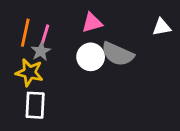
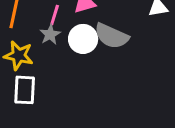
pink line: (45, 34) -> (55, 15), moved
gray star: (41, 51) -> (50, 34), moved

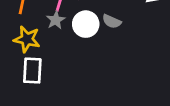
gray semicircle: (112, 36) -> (112, 21), size x0.6

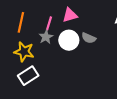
white rectangle: (32, 71) -> (28, 76), turned 54

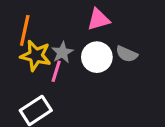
pink line: (49, 23) -> (56, 71), moved
yellow star: (24, 52) -> (36, 56), moved

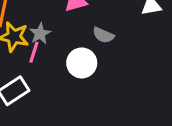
white circle: (97, 57) -> (82, 63), moved

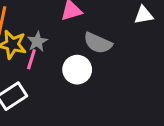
gray semicircle: (103, 35) -> (98, 43), size x1.4

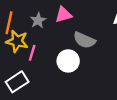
gray star: (37, 42) -> (38, 20), moved

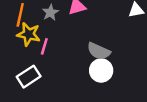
gray semicircle: (84, 40) -> (99, 51), moved
white circle: (68, 61) -> (101, 70), moved

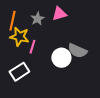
white circle: (101, 70) -> (61, 58), moved

